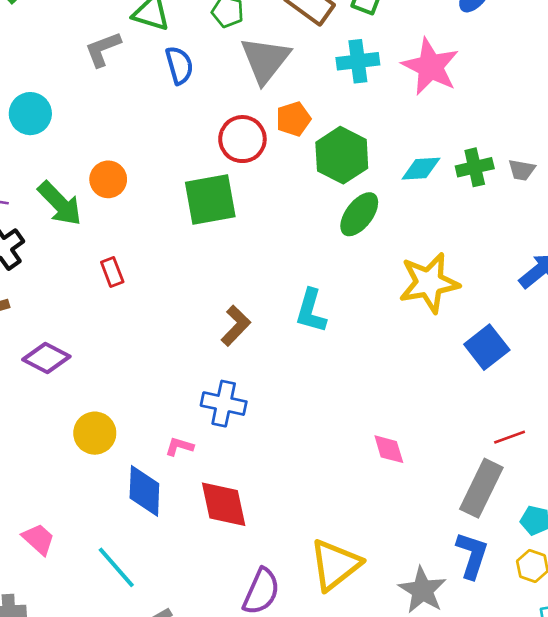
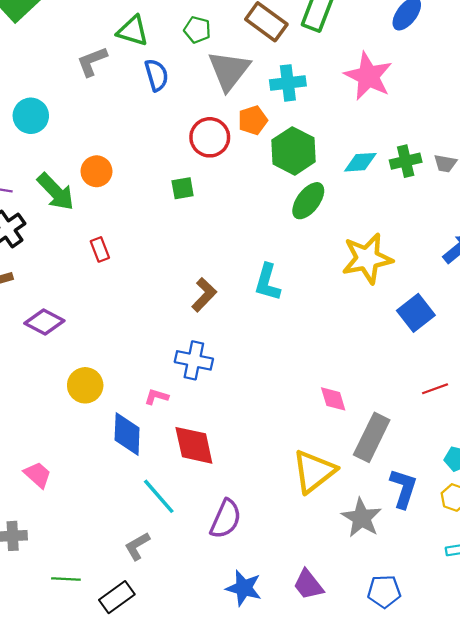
cyan cross: (358, 61) -> (288, 83), moved
green square: (210, 200) -> (183, 188), size x0.5
gray rectangle: (481, 488) -> (372, 437), moved
yellow triangle: (335, 565) -> (314, 471), moved
cyan line: (116, 567) -> (159, 496), moved

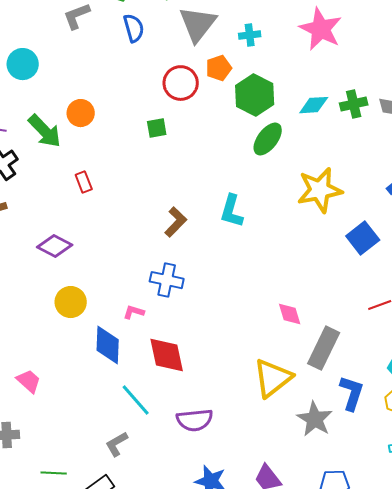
cyan cross: (288, 83) -> (250, 35), size x0.7
purple diamond: (44, 322) -> (55, 246), moved
purple semicircle: (226, 519) -> (195, 420), turned 60

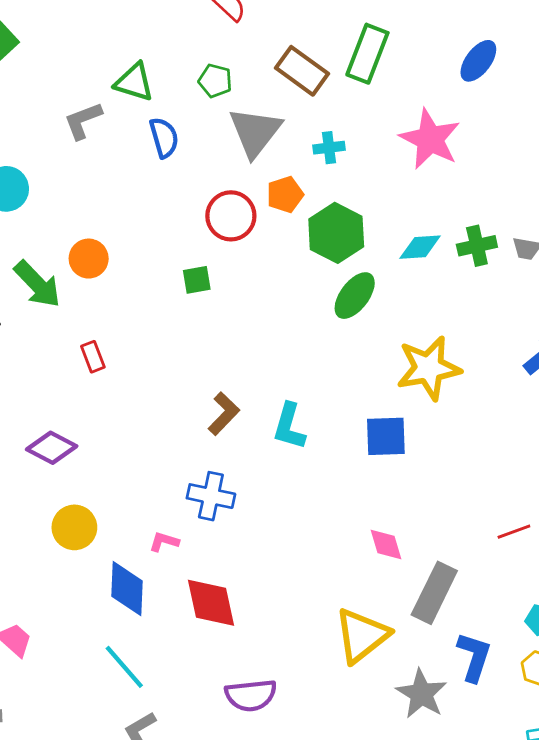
cyan L-shape: (232, 211) -> (289, 426), moved
blue square: (363, 238) -> (386, 436), moved, turned 36
cyan line: (136, 400) -> (124, 667), moved

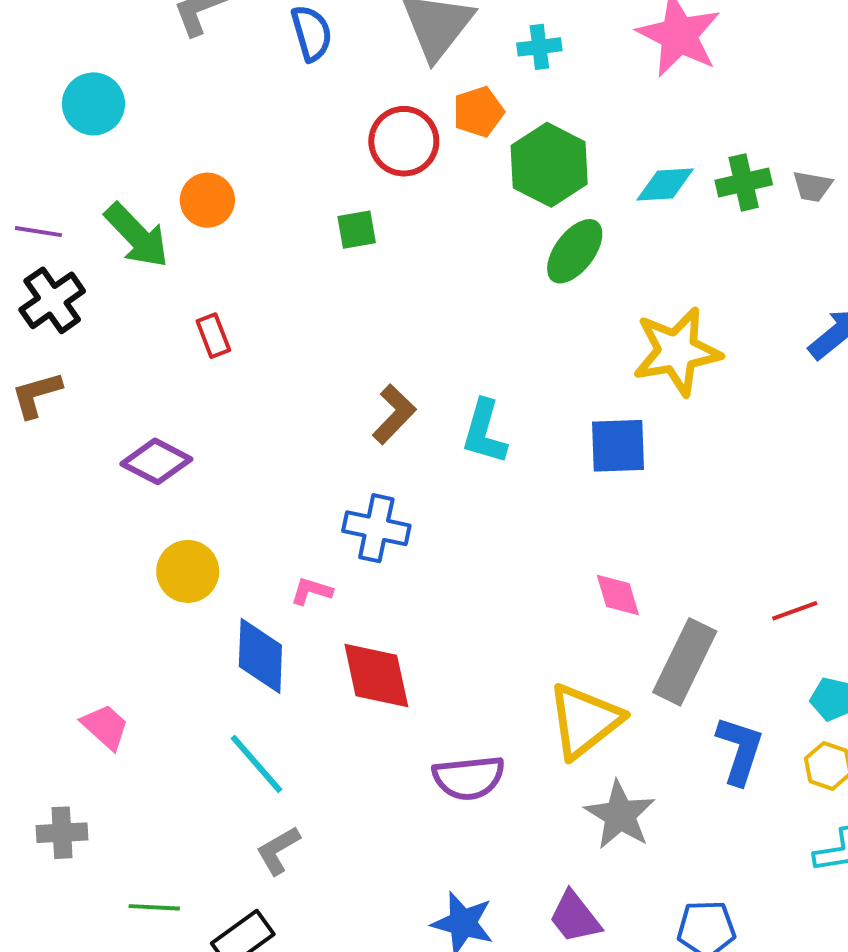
red line: (514, 532) -> (795, 611), moved
gray star: (421, 694) -> (620, 815), moved
purple semicircle: (251, 695) -> (469, 778), moved

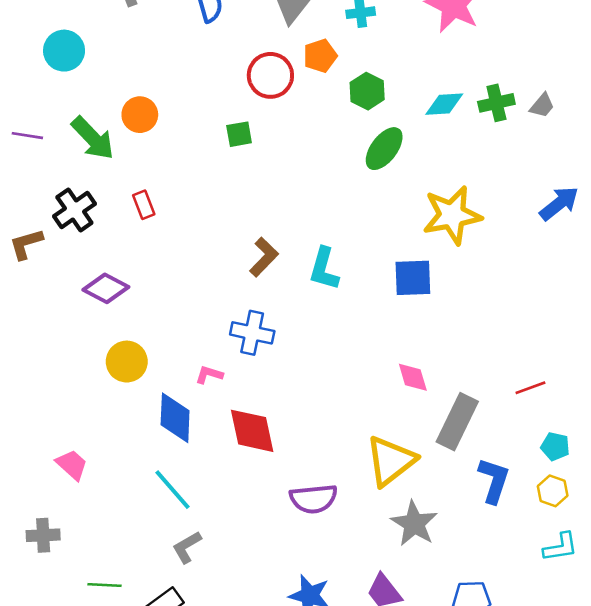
green hexagon: (549, 165) -> (367, 91), size x0.7
gray trapezoid: (812, 186) -> (542, 105), turned -60
black cross: (52, 300) -> (74, 210), moved

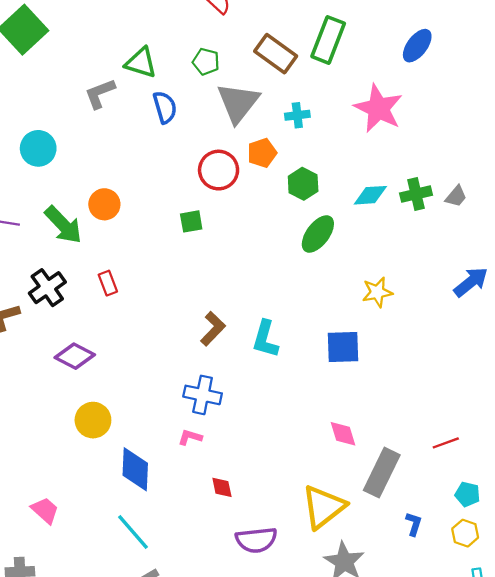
yellow star: (452, 215) -> (377, 292), size x0.6
pink L-shape: (209, 375) -> (190, 437), moved
red diamond: (252, 431) -> (222, 487), moved, size x0.5
blue L-shape: (494, 480) -> (414, 524), size x0.6

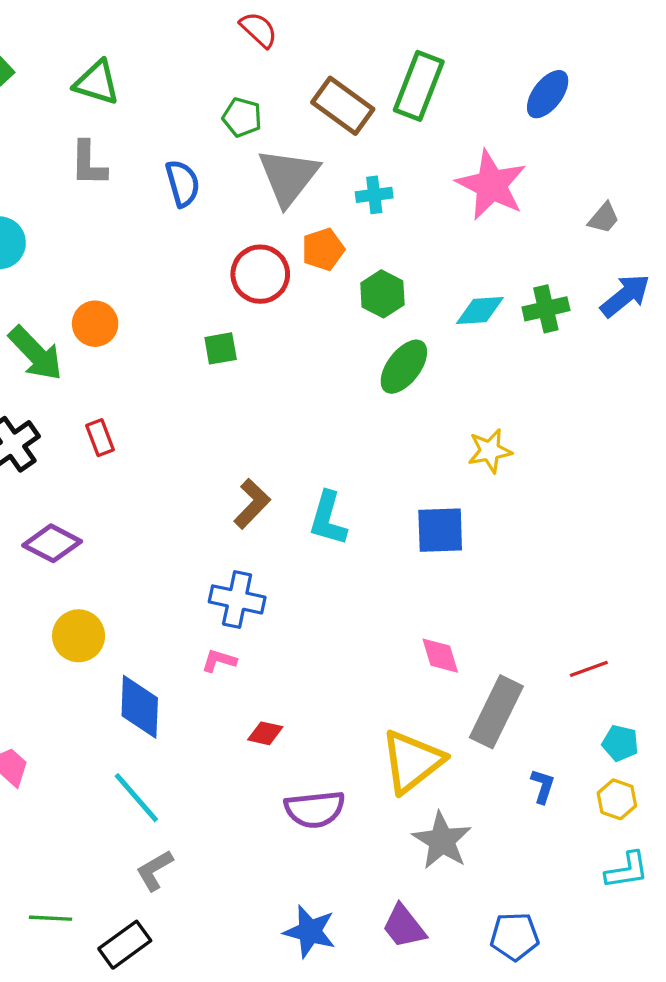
green triangle: (141, 63) -> (97, 83), moved
gray L-shape: (100, 94) -> (88, 163), turned -68
gray trapezoid: (456, 196) -> (604, 218), moved
blue arrow: (471, 282) -> (625, 296), moved
red diamond: (222, 487) -> (265, 733), turned -65

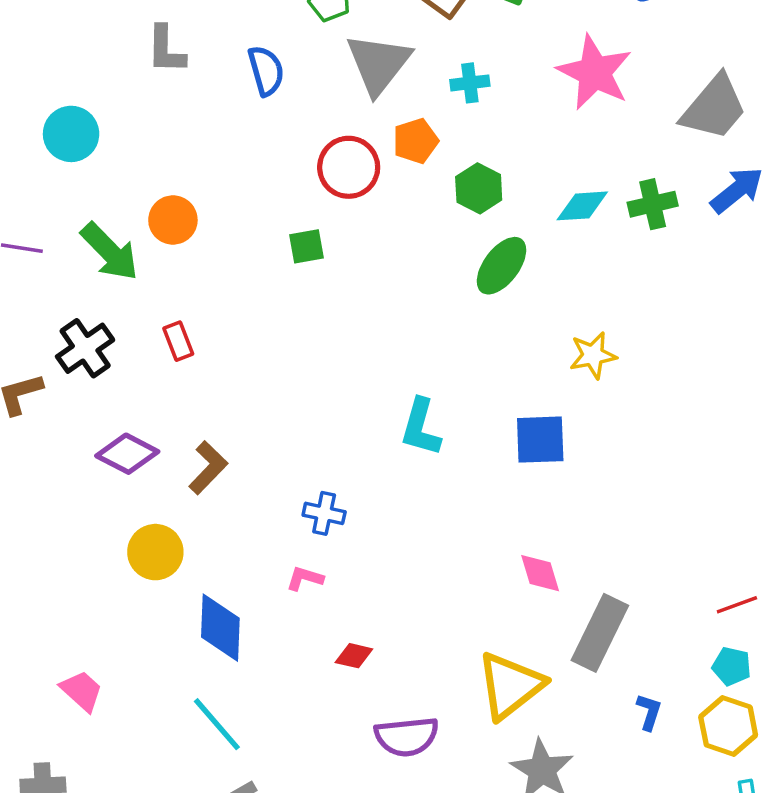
gray trapezoid: (604, 218) -> (714, 108), size x2.0
brown L-shape: (252, 504) -> (208, 468), moved
blue cross: (237, 599) -> (324, 513), size x0.7
red line: (589, 669) -> (737, 605), moved
yellow hexagon: (617, 799) -> (728, 726), size x1.4

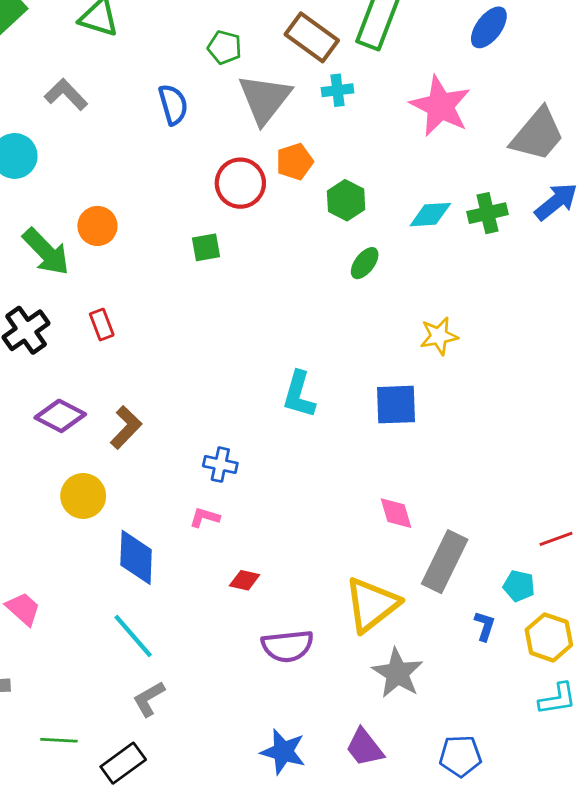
gray L-shape: (166, 50) -> (66, 95), moved, turned 135
cyan cross: (470, 83) -> (337, 90), moved
green ellipse: (501, 266) -> (365, 263), size x0.7
cyan pentagon: (732, 666) -> (519, 586), moved

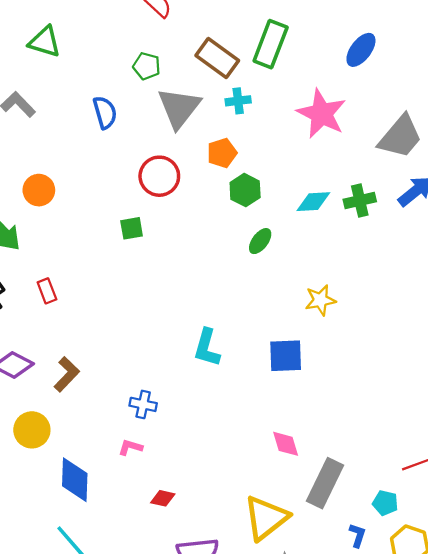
orange pentagon: (295, 162) -> (222, 153), moved
orange circle: (97, 226) -> (39, 190), moved

